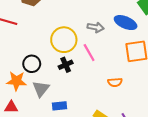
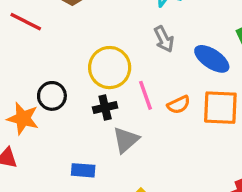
gray arrow: (96, 27) -> (164, 39), moved, turned 42
orange semicircle: (115, 82) -> (179, 105), moved, turned -32
gray triangle: (41, 89) -> (126, 140), moved

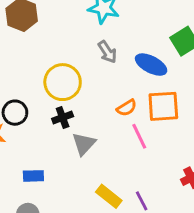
pink line: (146, 95) -> (139, 136), moved
blue rectangle: (83, 170) -> (33, 176), moved

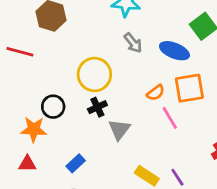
blue rectangle: (33, 176) -> (76, 163), turned -36

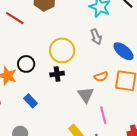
pink line: (170, 118) -> (103, 115), moved
gray triangle: (119, 129) -> (86, 95), moved, turned -30
blue rectangle: (76, 163) -> (30, 101), moved, turned 72

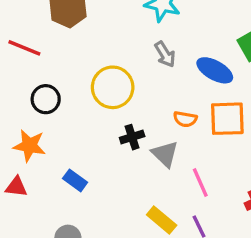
black circle: (26, 64) -> (46, 99), moved
black cross: (57, 74) -> (132, 137), moved
orange semicircle: (101, 77) -> (185, 119), turned 40

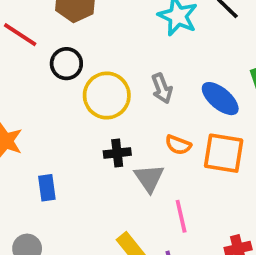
gray arrow: (165, 54) -> (162, 88), moved
black circle: (46, 99) -> (66, 64), moved
blue rectangle: (75, 180) -> (47, 188), turned 35

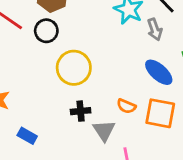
black circle: (66, 64) -> (46, 31), moved
gray arrow: (162, 88) -> (155, 29), moved
blue rectangle: (47, 188) -> (27, 136), turned -54

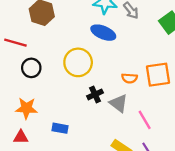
black circle: (46, 31) -> (31, 68), moved
blue ellipse: (159, 72) -> (103, 33), moved

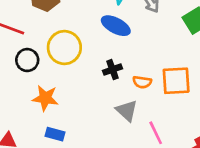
yellow circle: (78, 62) -> (64, 47), moved
black cross: (95, 94) -> (112, 70), moved
orange star: (26, 108) -> (45, 98), moved

